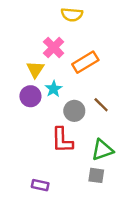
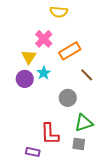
brown line: (101, 105) -> (87, 75), moved
gray circle: (74, 111) -> (68, 98), moved
red L-shape: (62, 140) -> (50, 134), moved

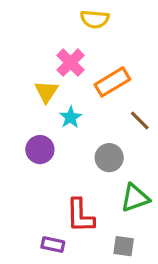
purple circle: (25, 79) -> (40, 150), moved
gray square: (79, 144) -> (124, 246), moved

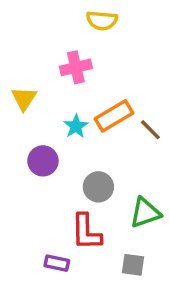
pink cross: (71, 63) -> (76, 67), turned 32
orange rectangle: (112, 82) -> (114, 116), moved
yellow triangle: (46, 92) -> (24, 99), moved
gray circle: (109, 158) -> (98, 187), moved

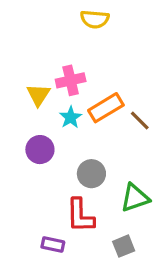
pink cross: (76, 67) -> (71, 80), moved
yellow triangle: (24, 99) -> (38, 95), moved
gray square: (133, 265) -> (124, 246), turned -30

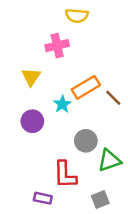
pink cross: (71, 80) -> (57, 46), moved
cyan star: (71, 117) -> (62, 104), moved
gray circle: (91, 174) -> (86, 141), moved

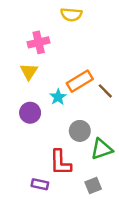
pink cross: (57, 46) -> (39, 42), moved

